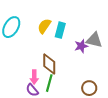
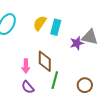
pink arrow: (34, 77) -> (26, 66), moved
green line: (49, 83) -> (55, 80), moved

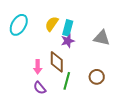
purple star: (77, 43) -> (68, 41), moved
brown circle: (85, 85) -> (97, 77), moved

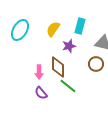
cyan rectangle: (68, 28) -> (80, 26), moved
brown circle: (97, 77) -> (96, 64), moved
green line: (67, 81) -> (68, 86), turned -66

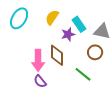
cyan rectangle: (80, 26) -> (79, 24), moved, turned -49
pink arrow: (39, 72) -> (38, 60), size x1.5
green line: (68, 86) -> (83, 74), moved

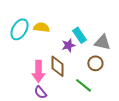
yellow semicircle: (52, 17) -> (41, 27), moved, turned 63

